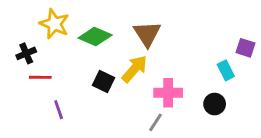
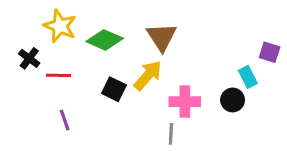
black cross: (26, 53) -> (29, 58), turned -30
red line: (40, 77) -> (58, 75), moved
black circle: (215, 104) -> (233, 100), moved
gray line: (156, 122) -> (171, 134), turned -30

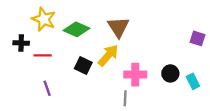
black cross: (29, 58) -> (21, 43), turned -35
cyan rectangle: (248, 77) -> (193, 81), moved

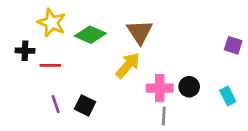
black square: (83, 66) -> (85, 105), moved
black circle: (170, 73) -> (189, 87), moved
gray line: (125, 98) -> (164, 116), moved

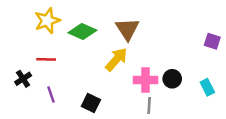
yellow star: (52, 23) -> (47, 21), turned 30
black cross: (25, 51) -> (23, 79), moved, turned -35
black square: (85, 105) -> (91, 103), moved

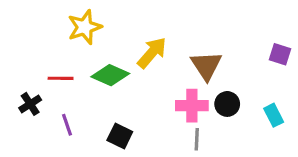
yellow star: (47, 21) -> (85, 27), moved
brown triangle: (127, 29) -> (206, 66), moved
green diamond: (82, 31) -> (110, 75), moved
yellow arrow: (116, 59) -> (152, 53), moved

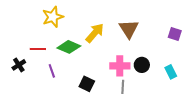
brown triangle: (206, 66) -> (129, 29), moved
purple line: (67, 125) -> (52, 71), moved
black square: (120, 136) -> (87, 84), moved

